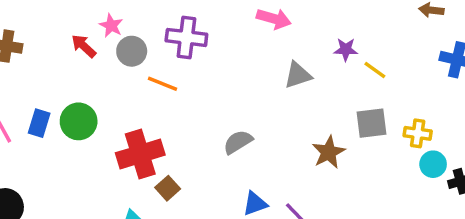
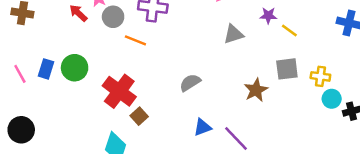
red cross: (140, 154) -> (119, 91), turned -36

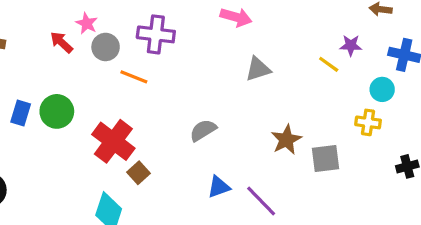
purple star: (268, 16) -> (351, 45), moved
gray square: (287, 69) -> (326, 159), moved
cyan circle: (332, 99) -> (382, 89), moved

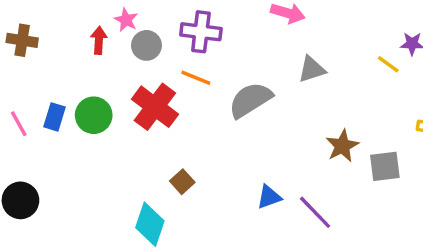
red arrow: (62, 42) -> (99, 40), turned 50
orange line: (134, 77) -> (196, 78), moved
gray semicircle: (203, 130) -> (250, 100), moved, size x1.5
red cross: (113, 141) -> (155, 107), moved

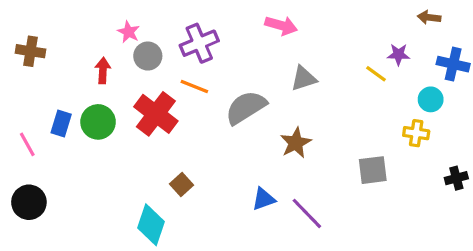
purple cross: (201, 32) -> (199, 43), turned -30
red arrow: (99, 40) -> (103, 70), moved
pink line: (19, 124) -> (27, 144), moved
brown star: (342, 146) -> (296, 143), moved

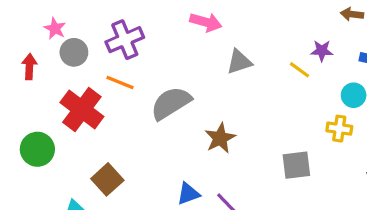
gray triangle: (304, 79) -> (239, 62), moved
green circle: (98, 122) -> (37, 149), moved
brown square: (182, 185) -> (107, 179), size x1.4

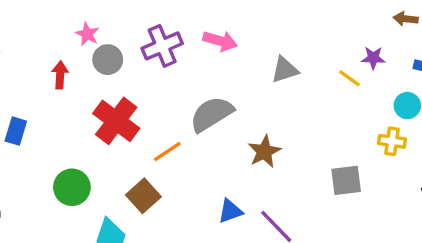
pink arrow: (206, 22) -> (220, 41), moved
orange line: (120, 83) -> (167, 152), moved, turned -56
green circle: (37, 149) -> (72, 187), moved

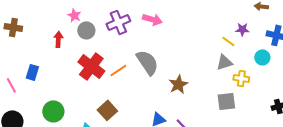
gray triangle: (285, 70) -> (224, 62), moved
gray semicircle: (212, 114) -> (147, 62), turned 88
yellow cross: (392, 141) -> (241, 78), moved
orange line: (167, 152) -> (118, 70), moved
green circle: (72, 187) -> (53, 111), moved

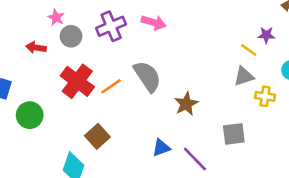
red arrow: (58, 39) -> (36, 48), turned -84
gray square: (226, 101) -> (234, 134), moved
green circle: (53, 111) -> (30, 115), moved

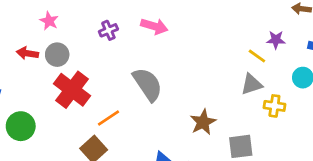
purple cross: (111, 26) -> (108, 30), size x0.6
gray circle: (71, 36) -> (57, 55), moved
orange line: (111, 86) -> (108, 118), moved
brown star: (186, 104) -> (203, 122), moved

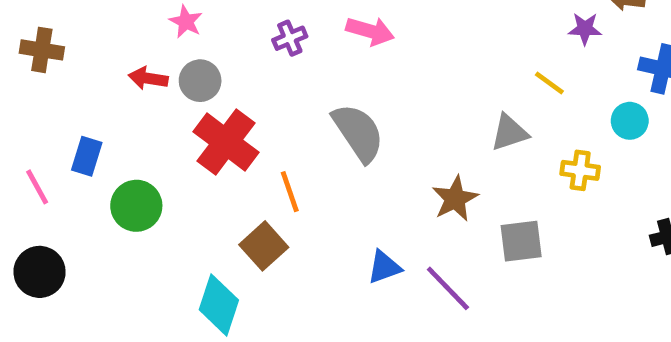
purple star: (276, 40) -> (585, 29), moved
gray triangle: (252, 84) -> (509, 133), moved
orange line: (108, 118) -> (290, 192), turned -75

